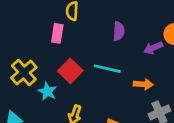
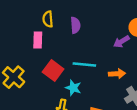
purple semicircle: (119, 31) -> (75, 25), moved
cyan star: (47, 91) -> (73, 88), moved

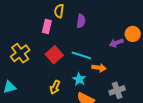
orange arrow: (117, 74) -> (99, 68), moved
cyan star: (73, 88) -> (79, 79), moved

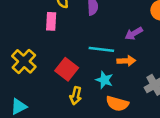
purple arrow: (116, 43) -> (134, 33), moved
red square: (54, 55) -> (67, 69), moved

